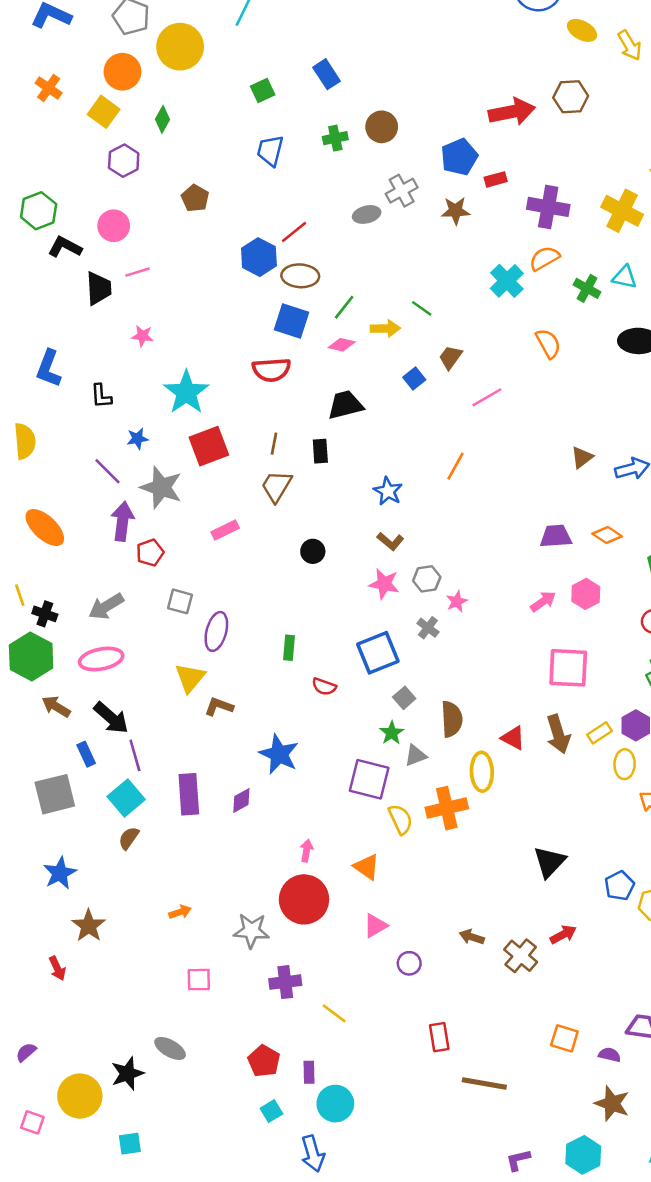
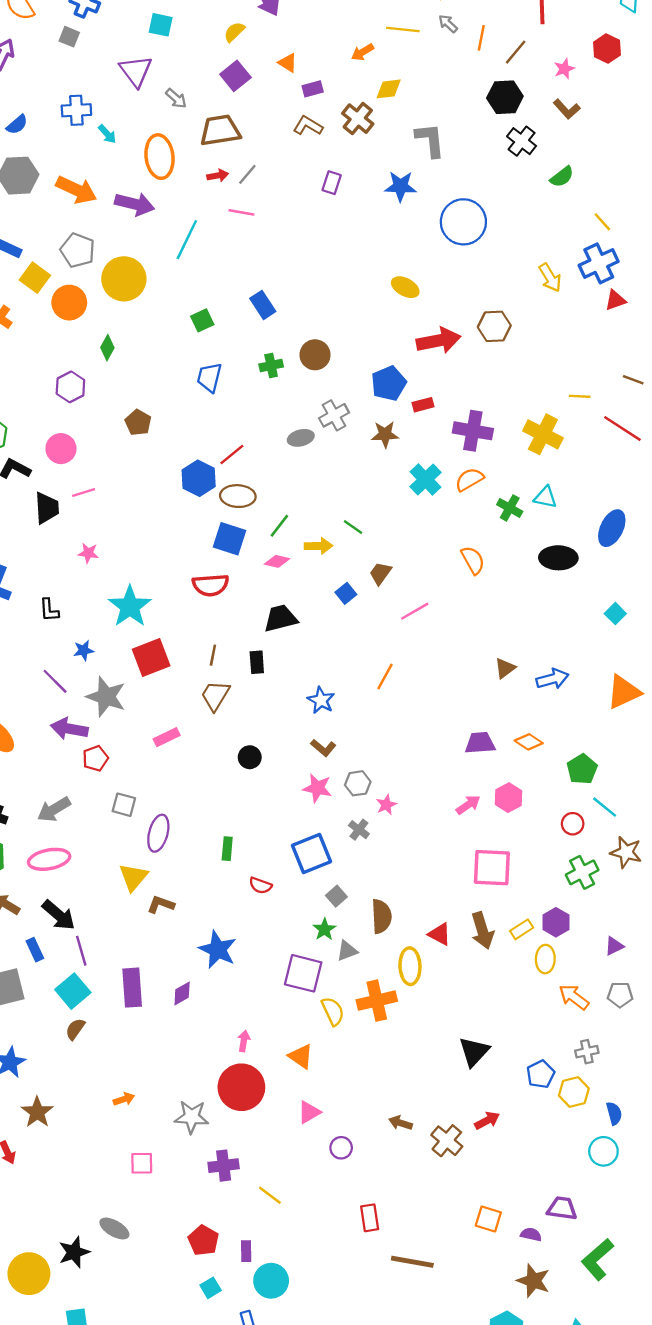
yellow ellipse: (582, 30) -> (405, 287), moved
yellow square: (104, 112) -> (35, 278), moved
cyan cross: (507, 281) -> (425, 479), moved
purple arrow: (122, 521) -> (69, 729), turned -87

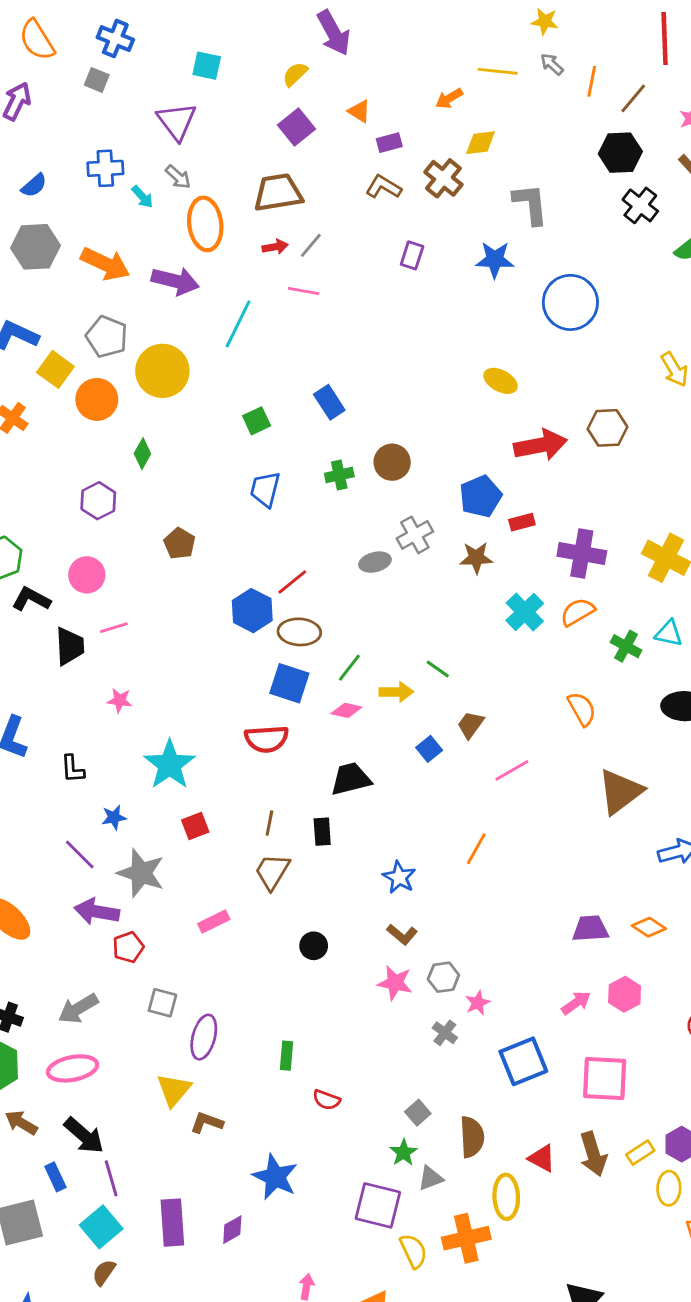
gray arrow: (176, 98) -> (178, 177), moved
red square: (151, 658) -> (195, 826), size x0.6
brown triangle: (505, 668) -> (620, 792), moved, size x1.8
blue square: (311, 853) -> (523, 1061), moved

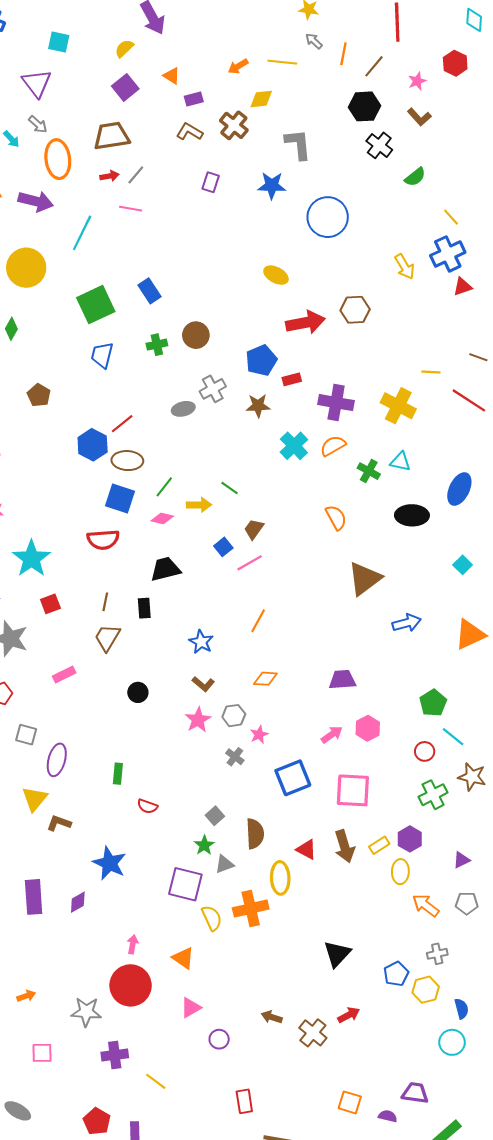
yellow line: (498, 71) -> (282, 62), moved
green square: (257, 421) -> (96, 305), size x1.8
pink line: (512, 770) -> (250, 563), moved
orange diamond: (649, 927) -> (265, 679), moved, turned -30
pink star: (395, 983) -> (198, 720), turned 30

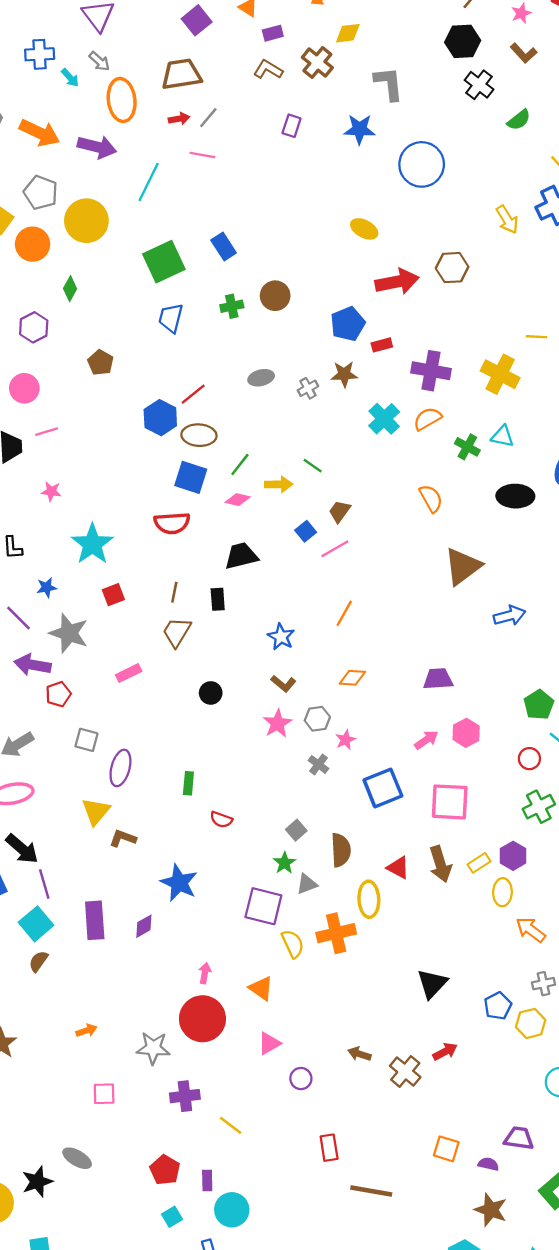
gray cross: (213, 389) -> (308, 388), moved, size x0.7

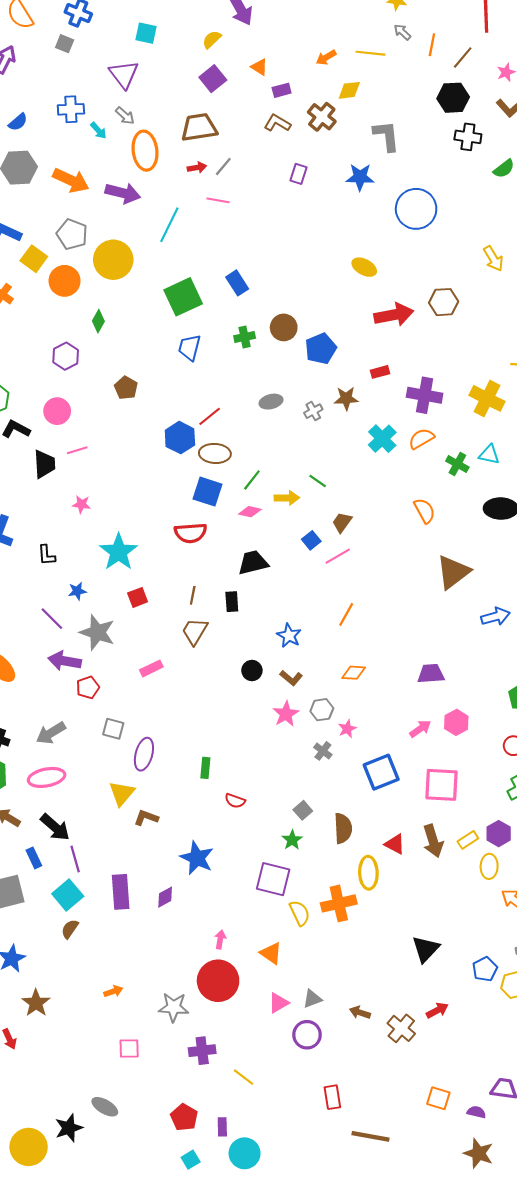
black cross: (479, 85) -> (468, 137), turned -30
blue pentagon: (348, 324) -> (321, 349), moved
black circle: (211, 693) -> (252, 671), moved
gray triangle: (307, 884) -> (312, 999), moved
purple circle: (301, 1079) -> (307, 1035), size x1.4

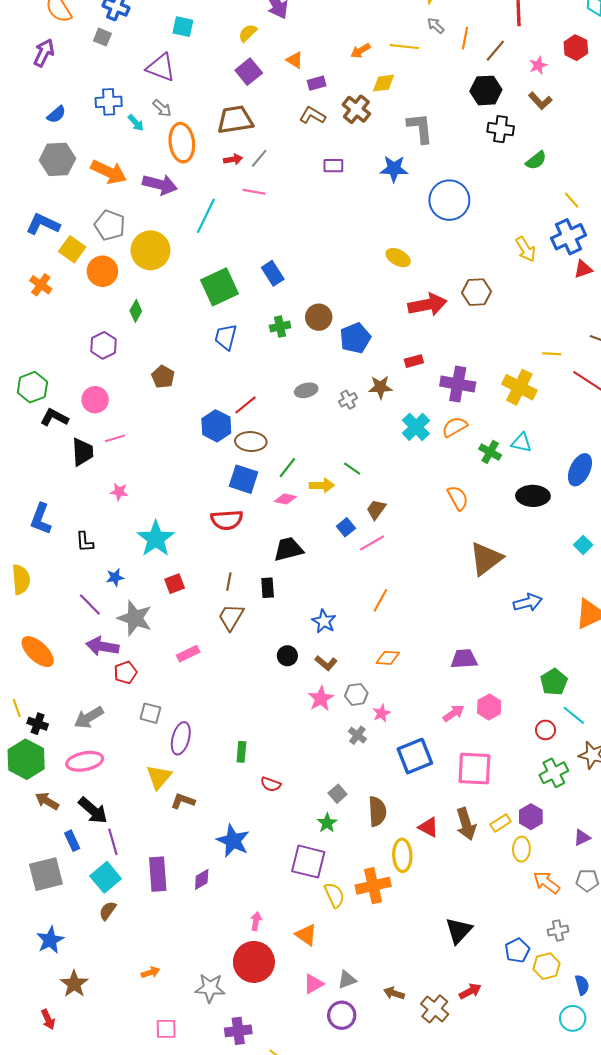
purple triangle: (124, 74) -> (161, 67), turned -32
purple rectangle: (299, 174) -> (333, 166), turned 72

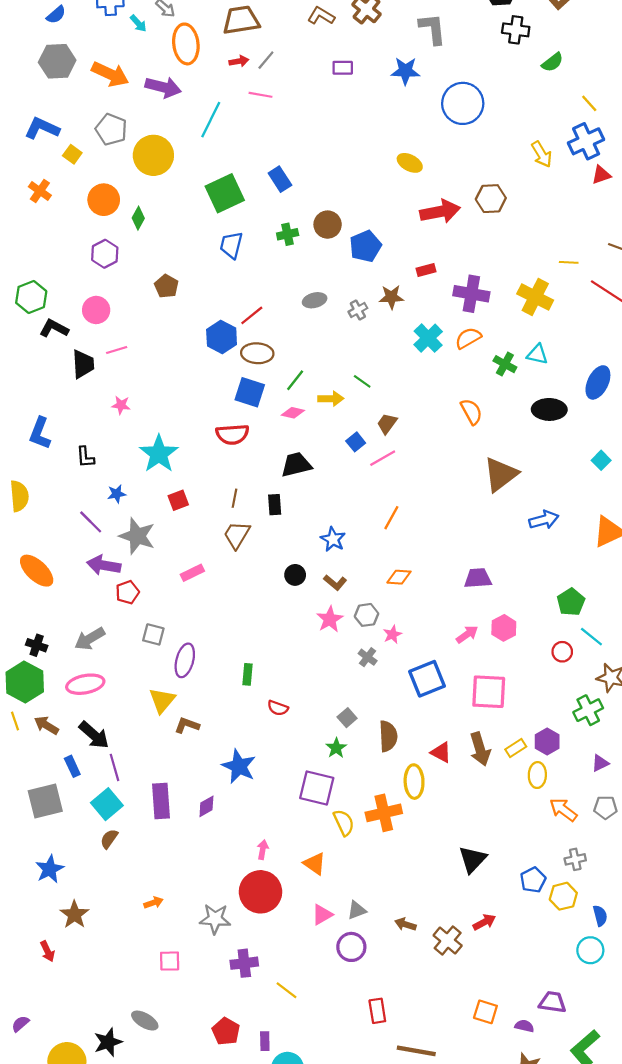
yellow square: (72, 249) -> (72, 154), size x0.7
orange circle: (102, 271) -> (104, 200), moved
yellow line: (17, 708) -> (15, 721), moved
green cross: (554, 773) -> (588, 710), moved

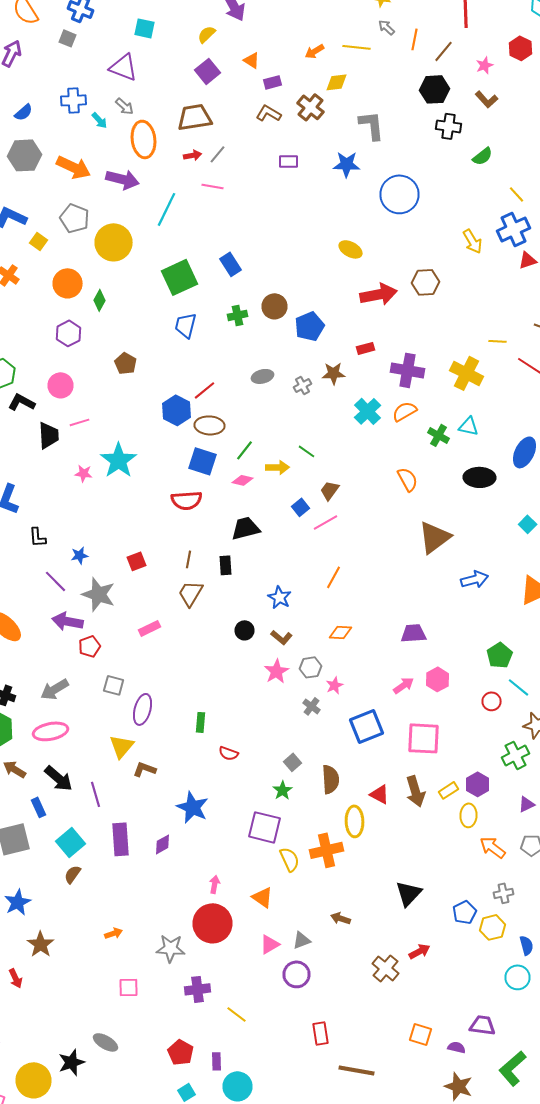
cyan star: (159, 454) -> (118, 460), moved
black L-shape: (85, 457) -> (38, 537), moved
purple line: (114, 767) -> (96, 794), moved
brown arrow: (405, 924) -> (340, 918), moved

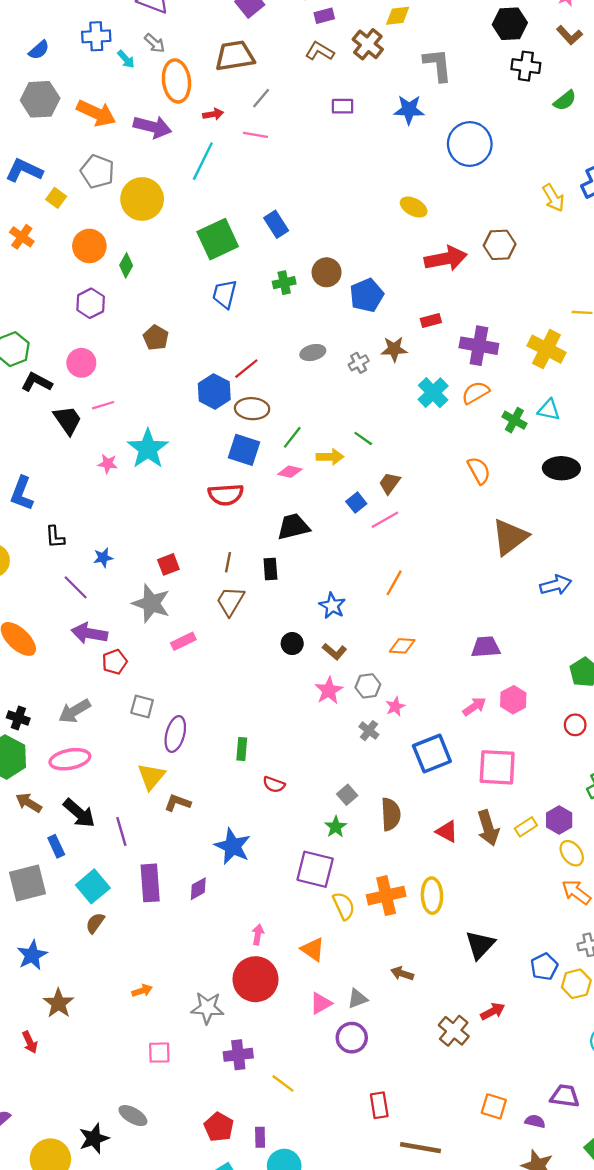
red arrow: (192, 155) -> (213, 114), moved
black trapezoid: (48, 435) -> (68, 420), turned -32
gray star: (98, 594) -> (151, 603), moved
yellow ellipse: (468, 815) -> (572, 853), moved, turned -40
yellow ellipse: (354, 821) -> (432, 896), moved

